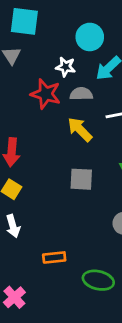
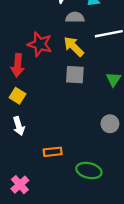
red star: (46, 94) -> (40, 44), moved
gray square: (81, 179) -> (75, 75), moved

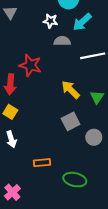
yellow arrow: (74, 47) -> (71, 90), moved
gray square: (75, 75) -> (71, 121), moved, turned -30

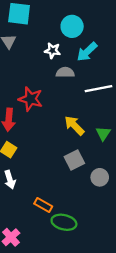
orange rectangle: (42, 163) -> (43, 205), turned 35
green ellipse: (75, 180) -> (64, 222), moved

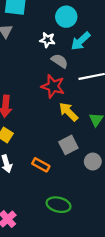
gray semicircle: (65, 72) -> (60, 61), turned 35
red star: (31, 99) -> (53, 86), moved
orange rectangle: (43, 205) -> (41, 165), moved

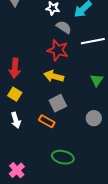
yellow arrow: (68, 112) -> (54, 76), moved, turned -30
gray square: (68, 145) -> (58, 103), moved

